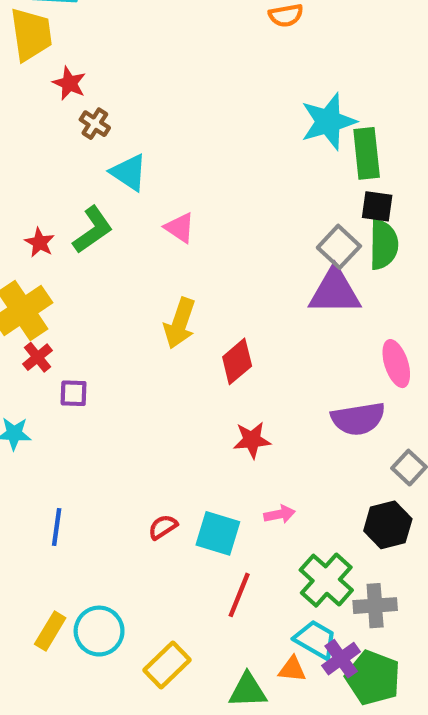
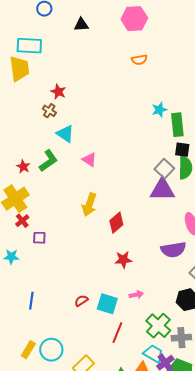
red star: (69, 83) -> (58, 92), moved
cyan star: (328, 122) -> (159, 110), size x0.6

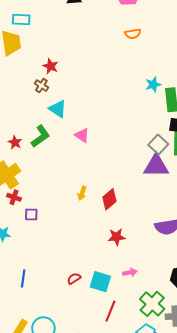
cyan rectangle: (29, 46) -> (21, 20), size x0.7
yellow arrow: (89, 205) -> (82, 193), moved, size x0.6
red cross: (22, 221) -> (14, 197), turned -32

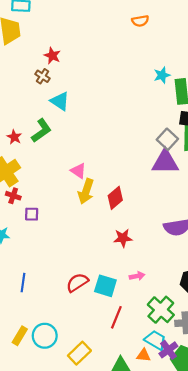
pink triangle: (82, 135) -> (78, 171), moved
yellow arrow: (82, 193) -> (86, 191), size x1.6
red semicircle: (74, 279) -> (77, 283), size x1.5

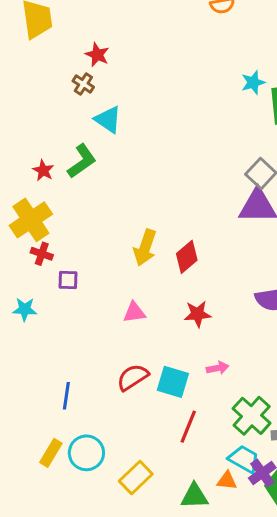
pink triangle: (78, 171) -> (134, 312), moved, turned -42
blue line: (23, 283) -> (66, 396), moved

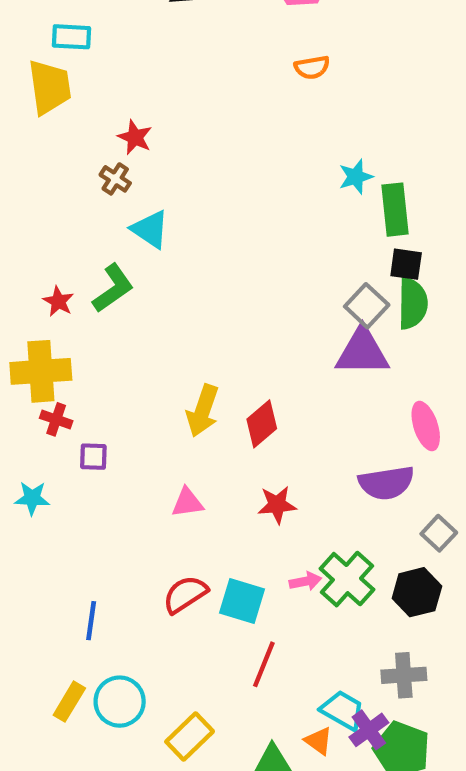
yellow cross: (31, 220) -> (41, 371), turned 30
green cross: (252, 416) -> (347, 579), moved
orange triangle: (227, 481) -> (319, 741), turned 30

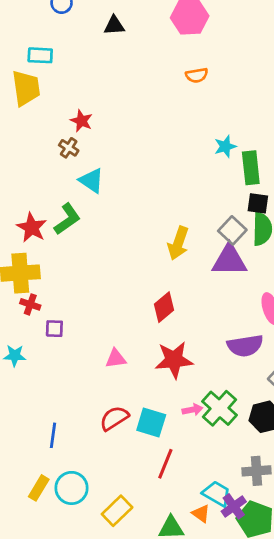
red star: (58, 301) -> (32, 228), size x1.5
yellow arrow: (203, 411) -> (178, 243), moved
red star: (277, 505) -> (174, 360), size x1.5

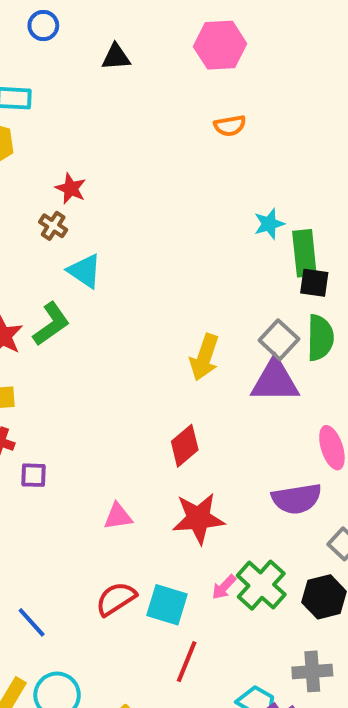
black square: (258, 203) -> (314, 283), moved
pink arrow: (192, 410) -> (224, 587), turned 144
blue line: (53, 435) -> (32, 622), turned -50

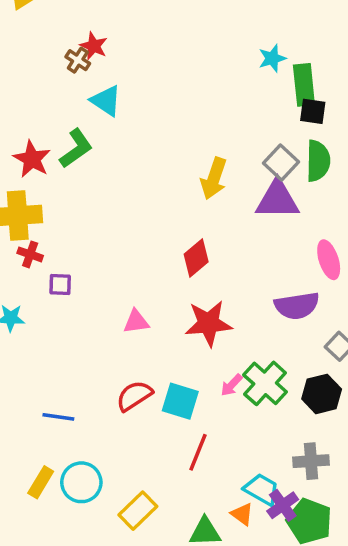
red star: (71, 188) -> (94, 46), moved
blue line: (32, 622) -> (58, 417), turned -40

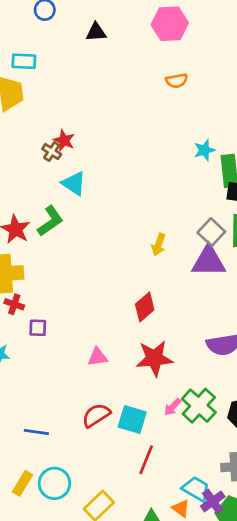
yellow arrow: (214, 178) -> (159, 245), size x0.7

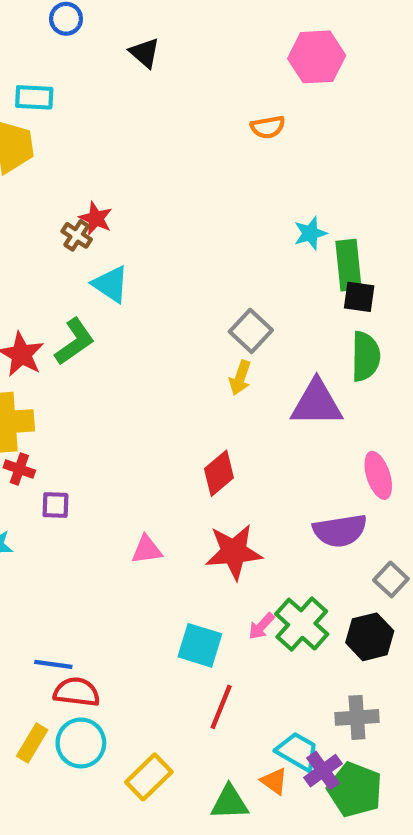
pink hexagon: (170, 24) -> (317, 57), moved
black triangle: (96, 32) -> (145, 53), turned 45
gray square: (211, 232) -> (251, 331), moved
red semicircle: (96, 415) -> (77, 692), moved, turned 40

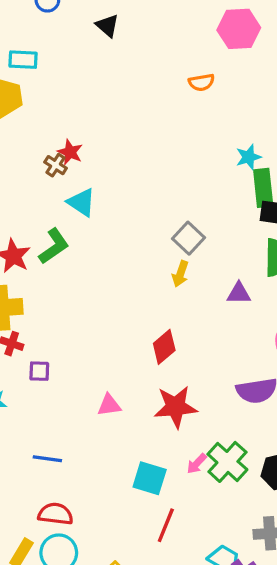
cyan star: (310, 233) -> (249, 157), moved
purple triangle: (317, 403) -> (239, 293), size x0.6
blue line: (53, 664) -> (47, 459), moved

